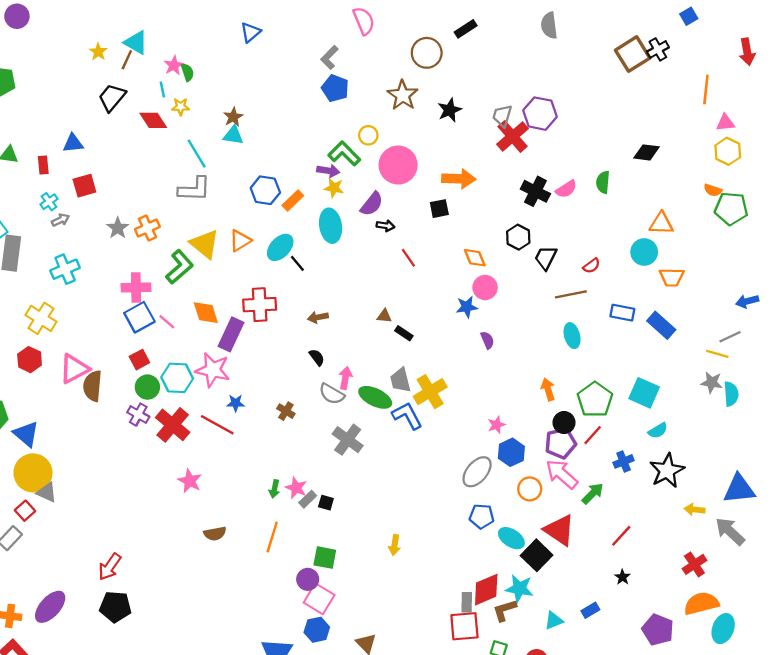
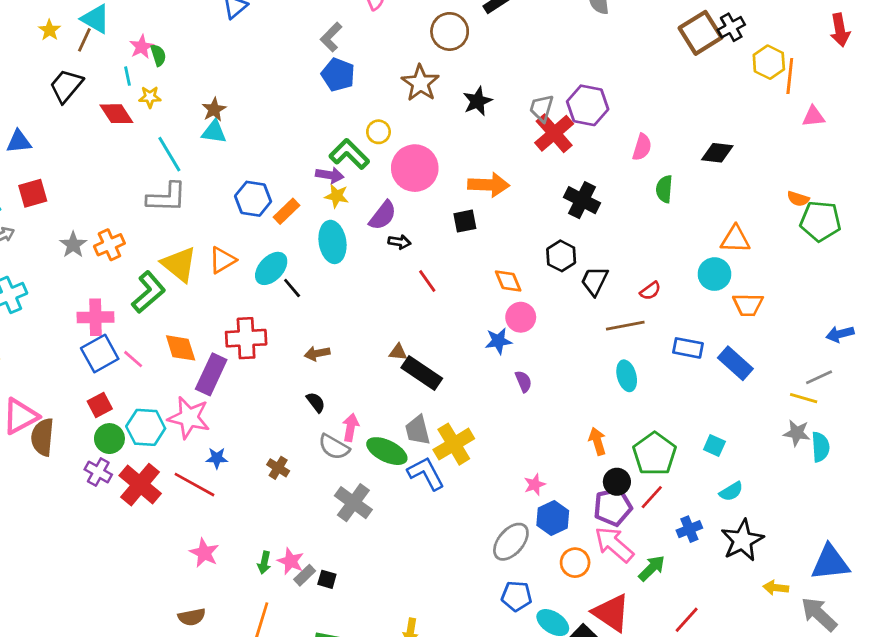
yellow hexagon: (728, 151) -> (769, 62), moved
pink semicircle: (566, 189) -> (642, 147), moved, turned -40
black rectangle: (404, 333) -> (422, 373), size x1.8
cyan square: (644, 393) -> (714, 446), size x0.6
pink star: (190, 481) -> (204, 553), moved

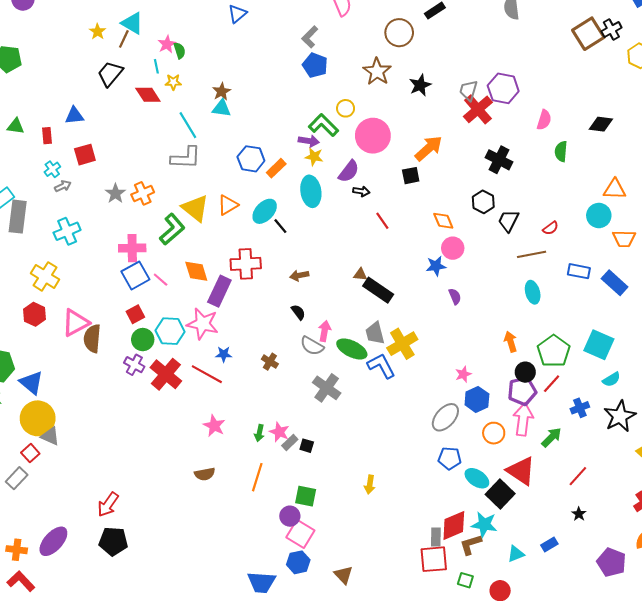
orange arrow: (489, 185) -> (429, 148), turned -44
cyan square: (714, 446) -> (599, 345), size x1.8
pink arrow: (614, 544) -> (523, 419), turned 56

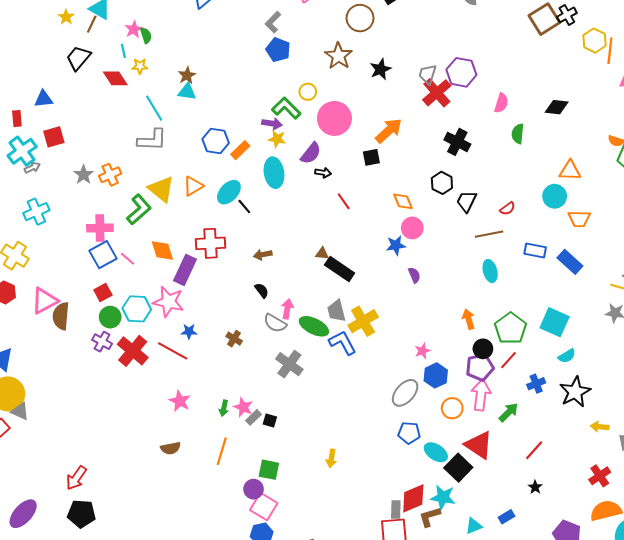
cyan cross: (52, 169) -> (22, 151), size x1.8

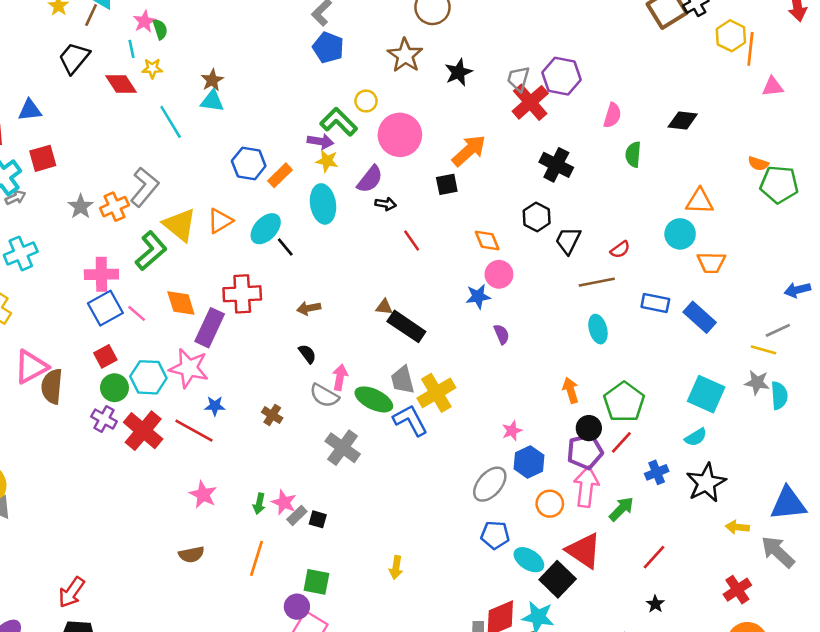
gray L-shape: (152, 140) -> (144, 187), moved, turned -52
cyan square: (555, 322) -> (706, 394), moved

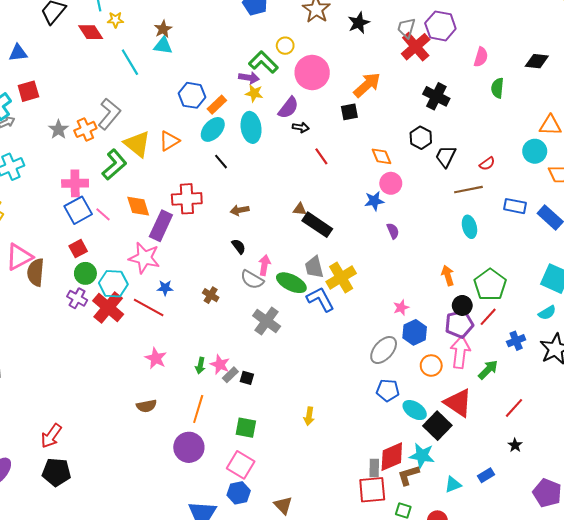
cyan ellipse: (266, 229) -> (213, 129), moved
cyan hexagon: (148, 377) -> (113, 284), moved
purple circle: (297, 607) -> (189, 447), moved, size x1.5

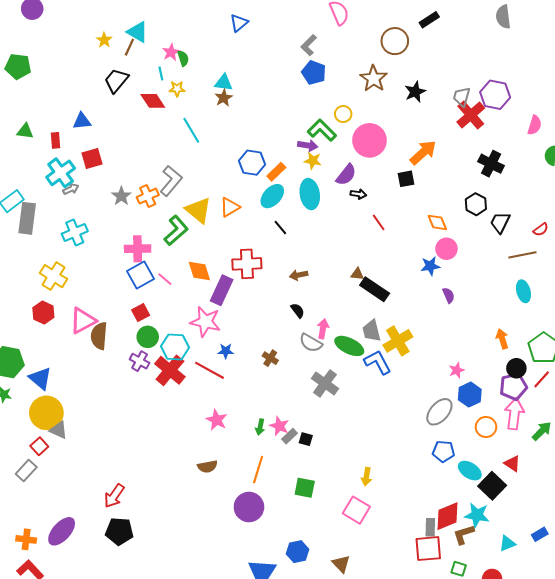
cyan triangle: (163, 46) -> (224, 83), moved
red triangle: (458, 403) -> (512, 463), size x0.6
pink square: (241, 465) -> (356, 510), moved

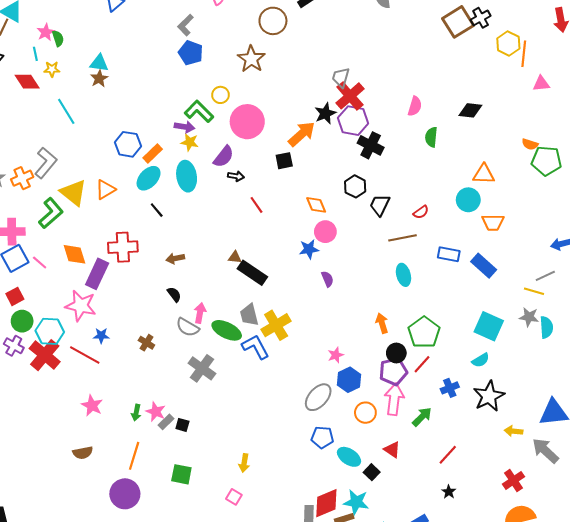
black star: (415, 92) -> (325, 113), moved
purple hexagon: (495, 95) -> (353, 121), moved
black square: (492, 486) -> (372, 472), size x0.6
pink square: (356, 510) -> (234, 497), size x0.6

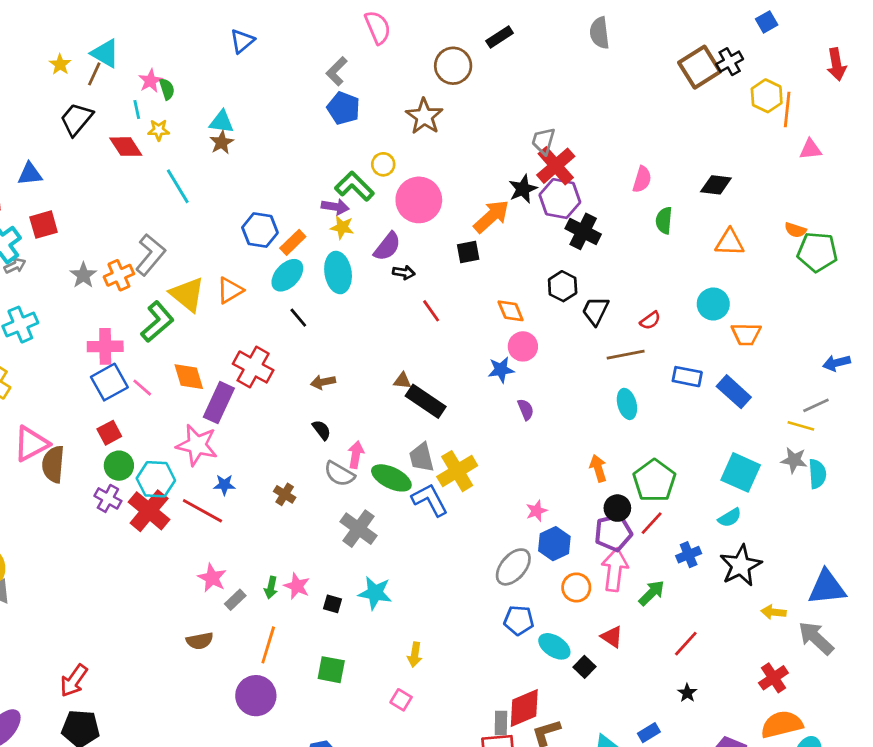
orange triangle: (484, 174) -> (730, 242), moved
red cross: (123, 247) -> (253, 367), turned 32
gray rectangle: (166, 422) -> (235, 600), moved
cyan star: (356, 502) -> (375, 593), moved

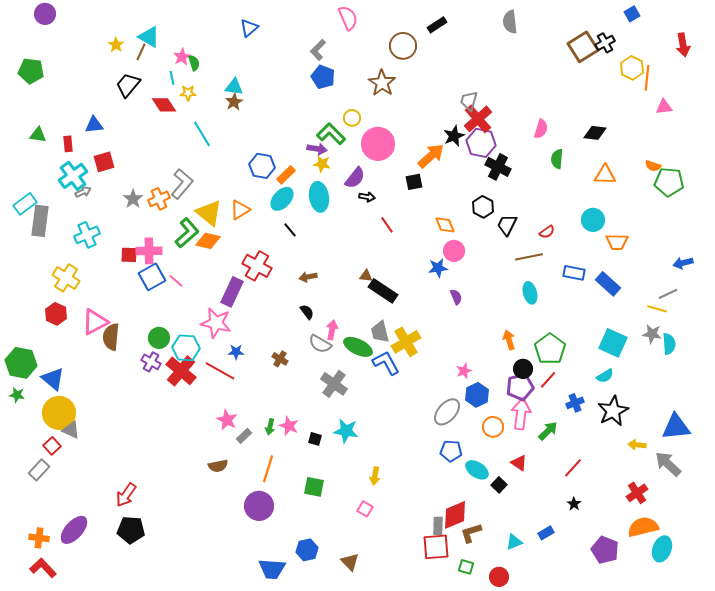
orange diamond: (189, 377) -> (208, 241), moved, turned -60
red square: (109, 433) -> (129, 255), moved, turned 30

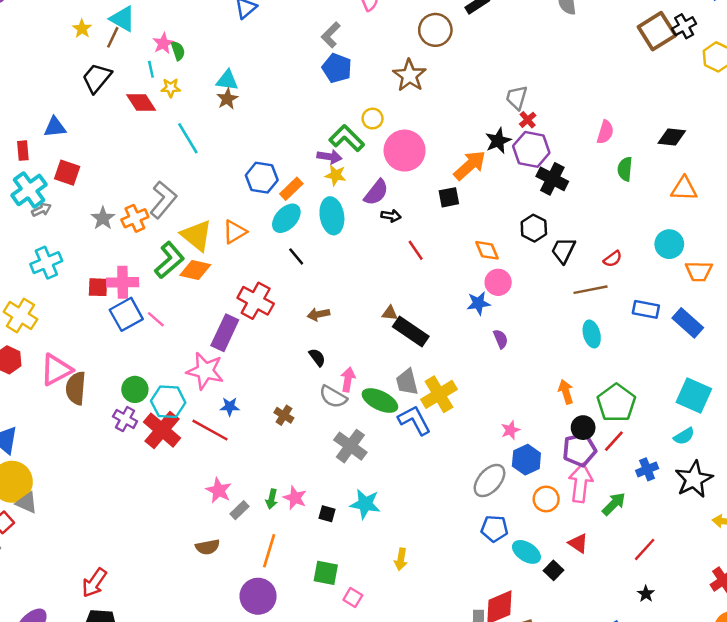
red cross: (478, 119) -> (528, 120), size x0.5
red square: (104, 162) -> (67, 173), turned 35
pink square: (365, 509) -> (353, 597), moved

